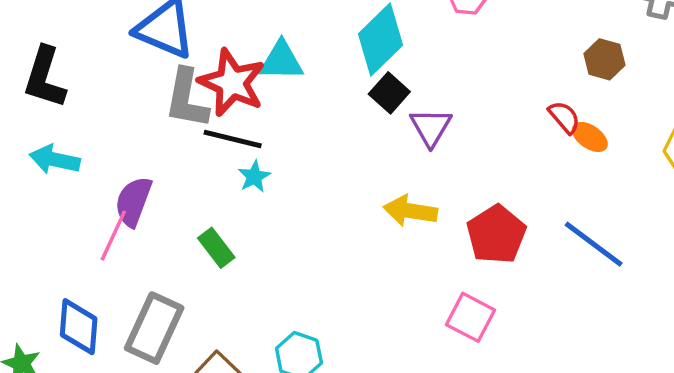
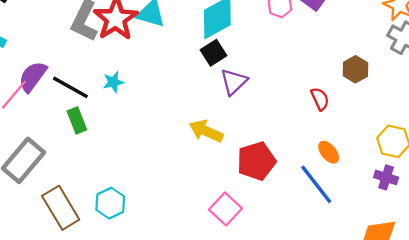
orange ellipse: (590, 137) -> (329, 152), moved
black line: (233, 139) -> (70, 87), moved

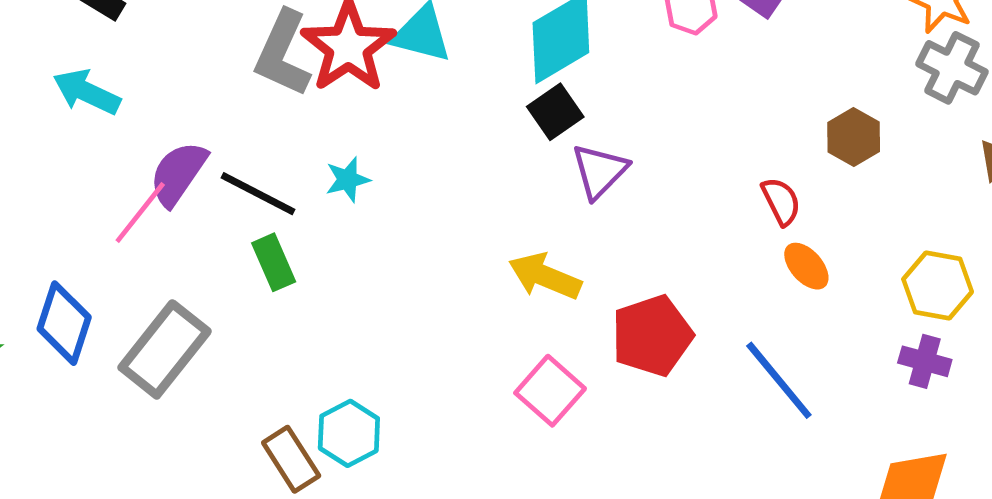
orange ellipse: (329, 152) -> (806, 266), moved
brown rectangle: (61, 208) -> (291, 459), moved, size x0.7
pink square: (225, 209) -> (550, 391), moved

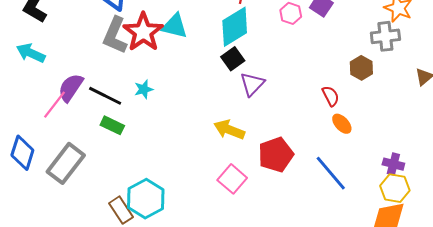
gray cross: (952, 68) -> (385, 36), moved, turned -32
green rectangle: (274, 262) -> (112, 125), turned -40
yellow hexagon: (938, 286) -> (395, 188), moved
cyan hexagon: (349, 433) -> (146, 199), size x1.4

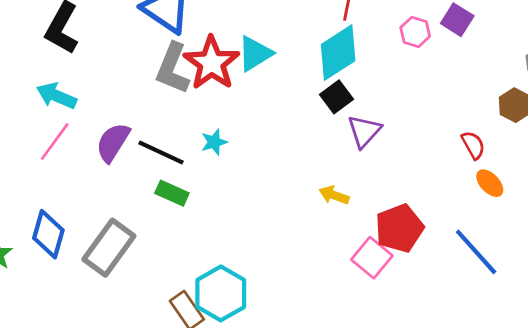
cyan triangle: (175, 26) -> (255, 54), turned -44
pink line: (54, 105) -> (55, 141), moved
yellow arrow: (229, 130) -> (334, 195), size x0.7
pink square: (232, 179) -> (372, 258), moved

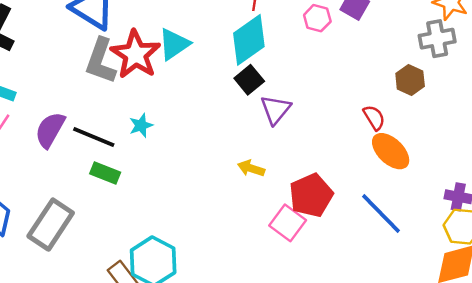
orange ellipse: (490, 183) -> (391, 151), size x1.5

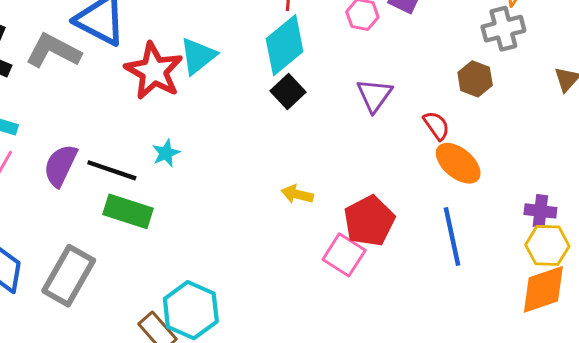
gray L-shape: (101, 61) -> (53, 51), moved, turned 102
purple triangle: (276, 110) -> (374, 95), moved
green rectangle: (105, 173) -> (128, 211), size x1.4
blue line: (381, 214) -> (452, 237), turned 36

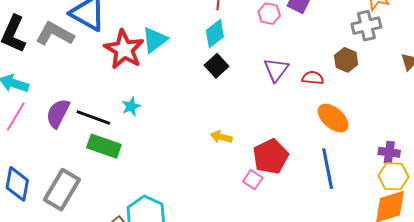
cyan diamond: (285, 45) -> (215, 34), size x0.7
red semicircle: (436, 126) -> (313, 78), moved, turned -50
pink square: (344, 255) -> (253, 180), size x0.7

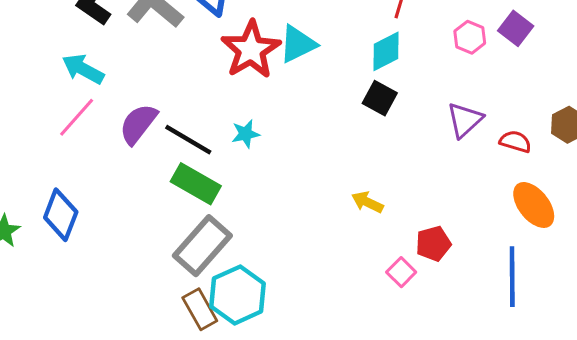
black square: (216, 66) -> (380, 98), turned -30
red pentagon: (271, 157) -> (433, 244), size x0.7
gray rectangle: (62, 190) -> (202, 246), moved

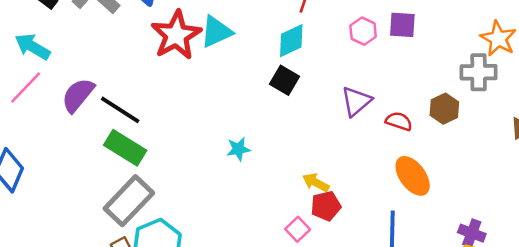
purple square: (516, 28) -> (402, 25), turned -36
cyan star: (246, 134) -> (238, 149), moved
yellow arrow: (367, 202) -> (316, 183), moved

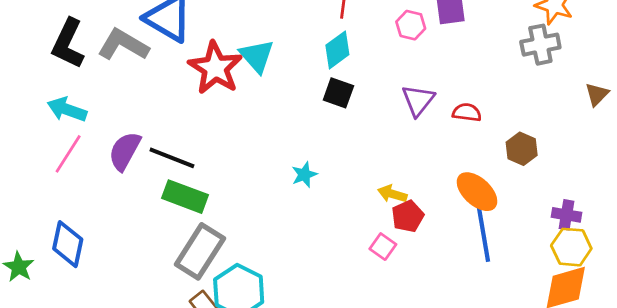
cyan triangle: (216, 32) -> (257, 56), turned -36
brown hexagon: (444, 109) -> (522, 149), moved
orange ellipse: (413, 176) -> (477, 192), moved

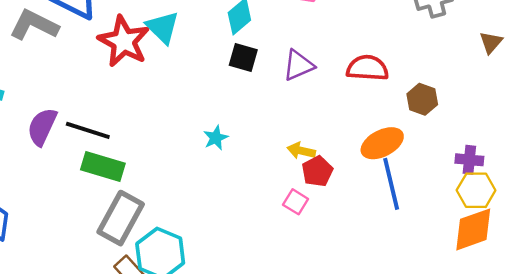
purple triangle: (418, 100) -> (298, 65), moved, turned 32
red semicircle: (467, 112) -> (367, 68), size x1.5
orange ellipse: (477, 192) -> (382, 143), turned -66

